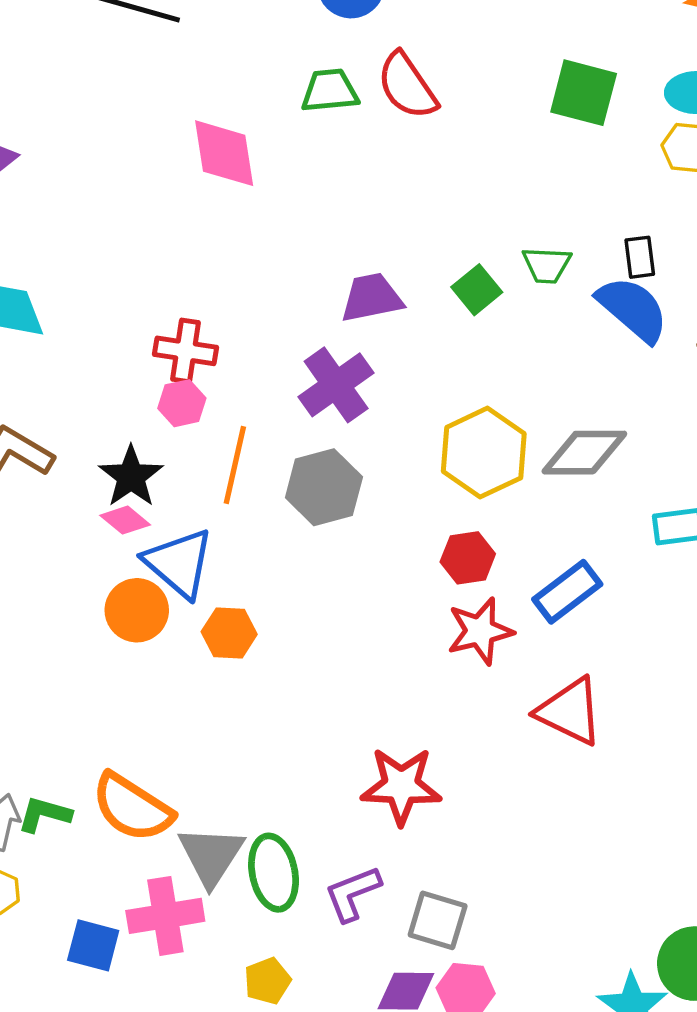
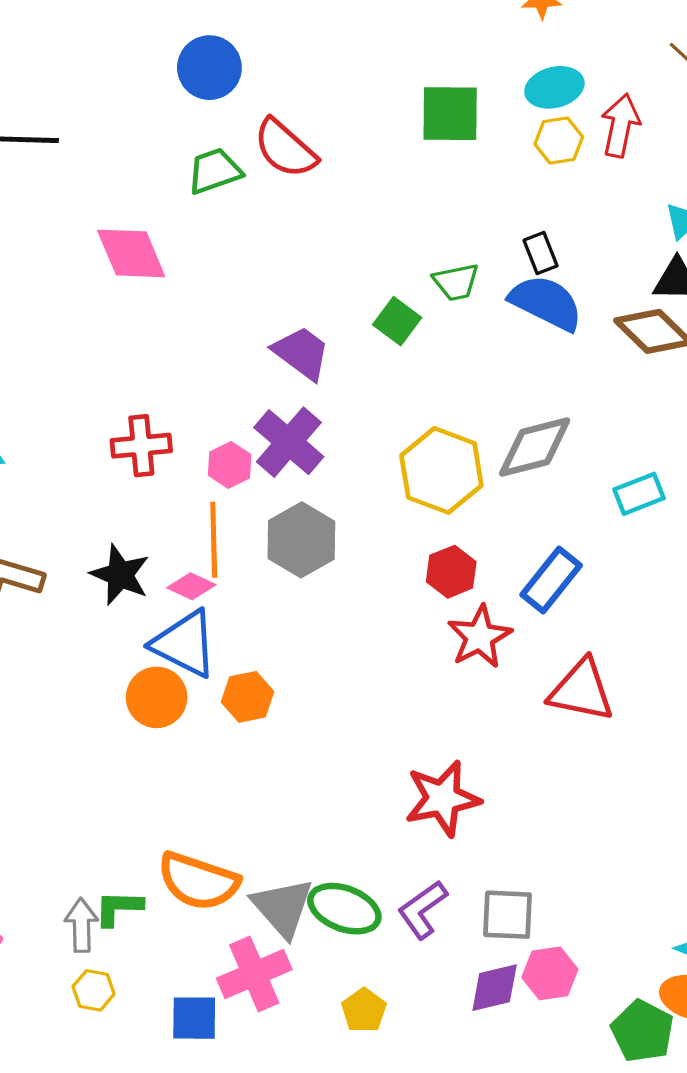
purple trapezoid: (372, 298) -> (302, 353), turned 62
pink hexagon: (182, 403) -> (230, 465), moved
pink diamond: (125, 520) -> (191, 586), moved
green ellipse: (274, 873) -> (344, 909), turned -44

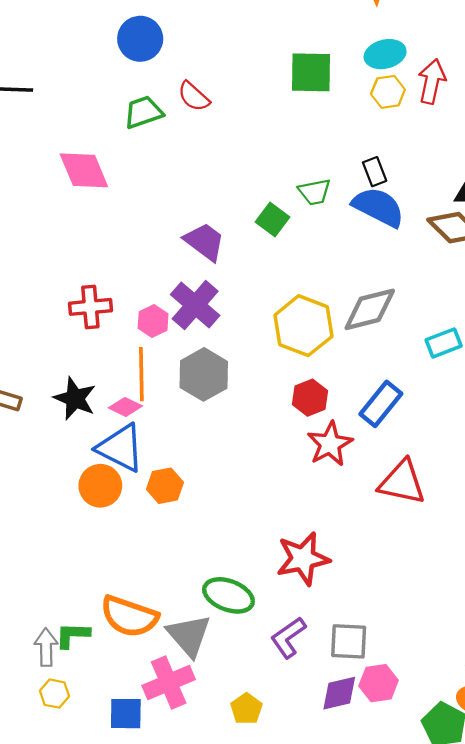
red semicircle: (285, 148) -> (194, 96), size x0.7
green ellipse: (344, 909) -> (228, 595), moved

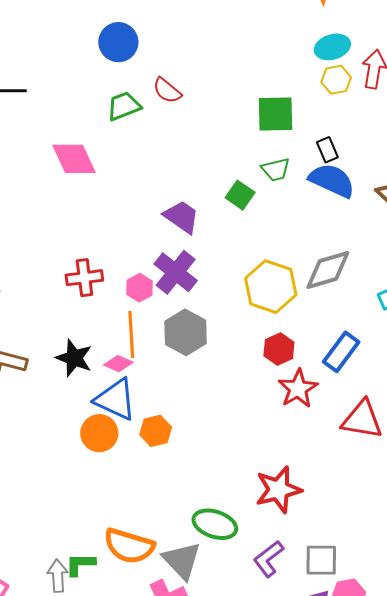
green square: (311, 72) -> (276, 114), moved

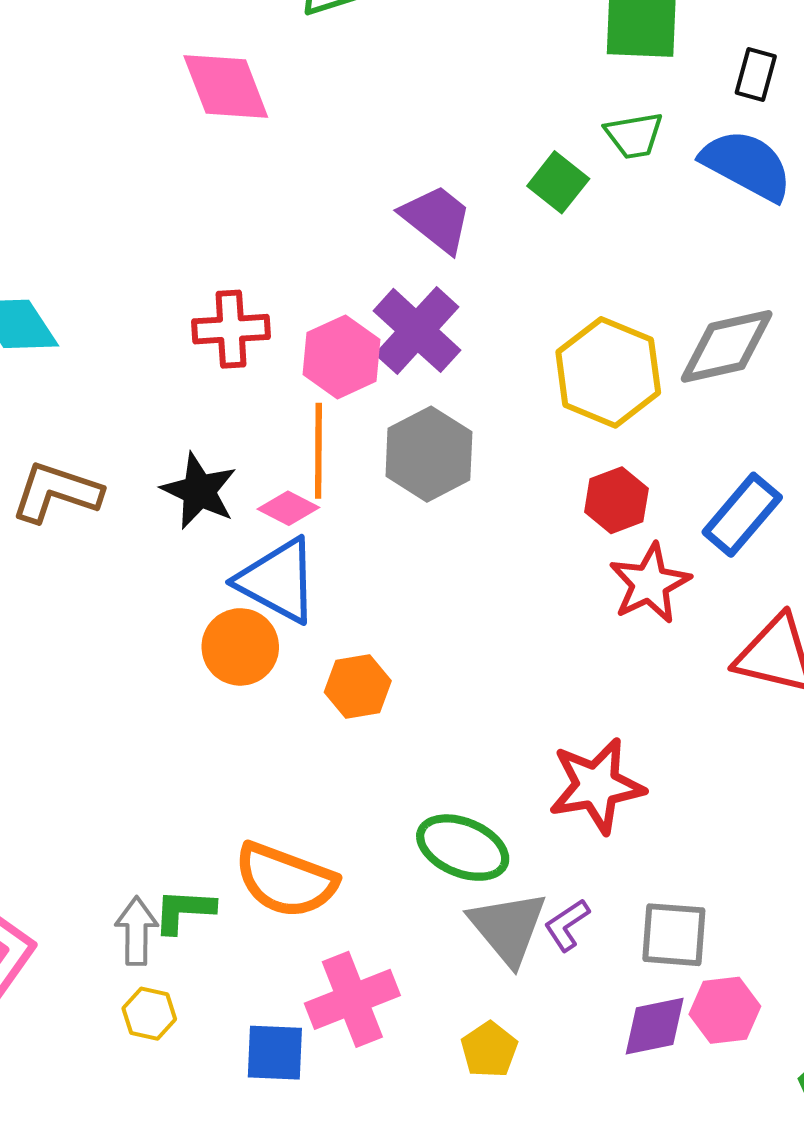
black rectangle: (327, 150) -> (756, 75), moved, turned 35
pink hexagon: (139, 288) -> (341, 357), size x1.4
orange hexagon: (156, 431) -> (358, 687), moved
purple L-shape: (268, 559) -> (567, 925), size x0.7
gray triangle: (182, 560) -> (508, 928), moved

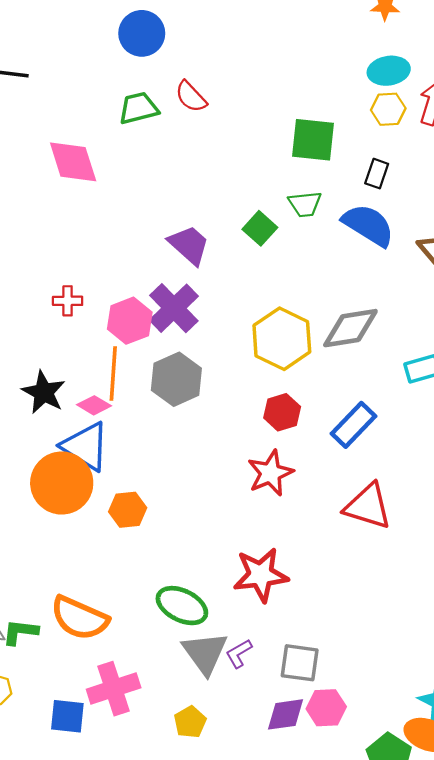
red cross: (231, 329) -> (68, 301), size x0.7
red star: (650, 583) -> (270, 473), moved
orange circle: (240, 647) -> (62, 483), size x1.4

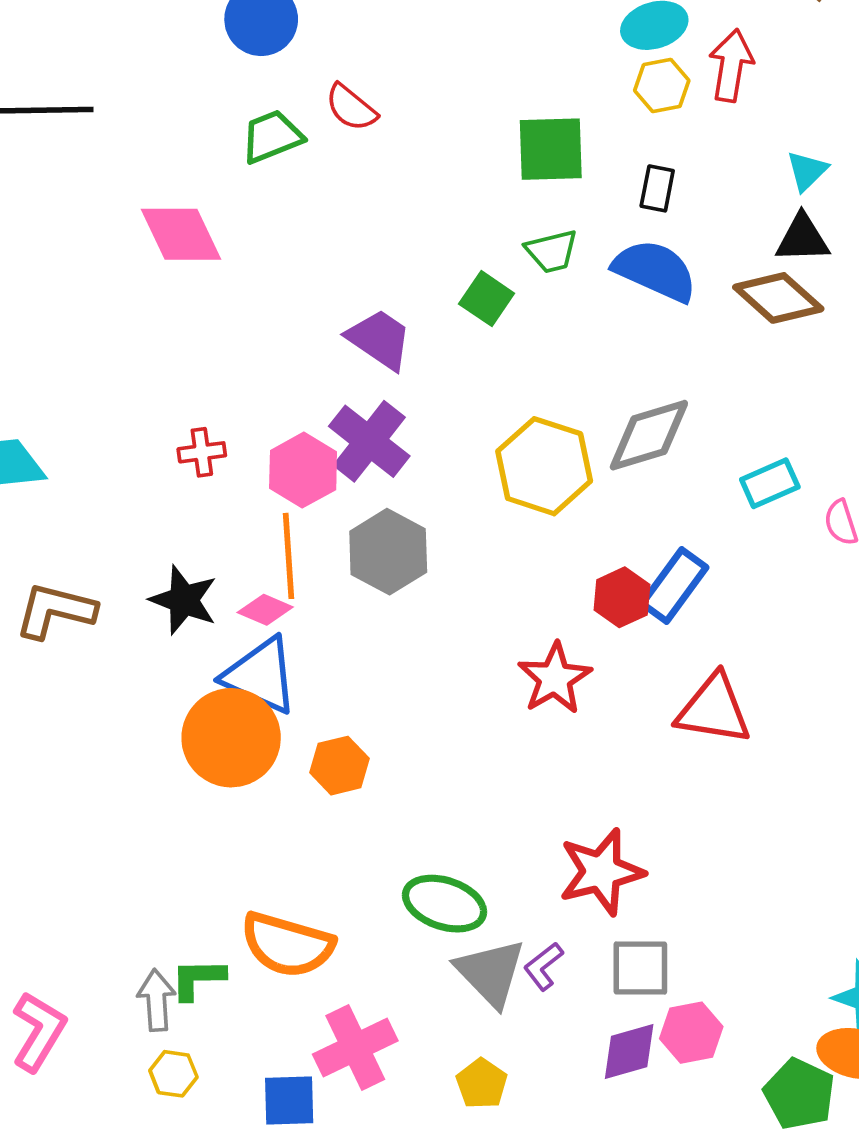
red hexagon: (282, 412) -> (622, 597), moved
red star: (261, 575) -> (601, 872), moved

